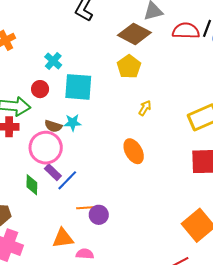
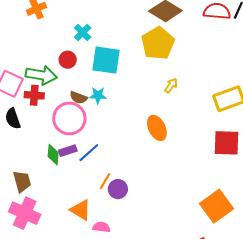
yellow pentagon: (129, 67) -> (158, 43), size x1.4
purple rectangle: (53, 172) -> (68, 151), moved, turned -66
orange line: (85, 208) -> (105, 181), turned -60
orange triangle: (63, 238) -> (81, 210), turned 35

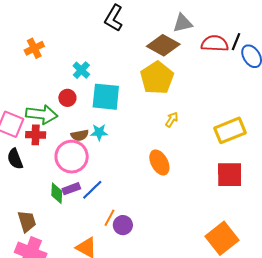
brown semicircle: (78, 98) -> (80, 135), turned -30

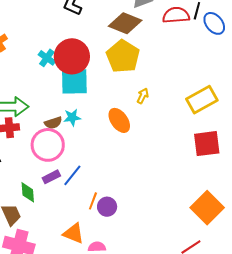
red circle: (67, 98) -> (72, 56), moved, size x2.0
orange ellipse: (159, 162) -> (119, 120), moved
green diamond: (57, 193) -> (28, 192), moved

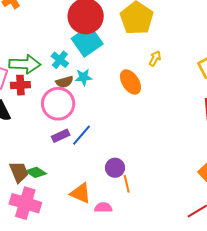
cyan cross: (47, 58) -> (60, 60), moved
cyan square: (74, 81) -> (87, 41), turned -36
green diamond: (28, 192) -> (36, 172), moved, turned -55
orange line: (93, 201) -> (127, 184), moved, turned -36

